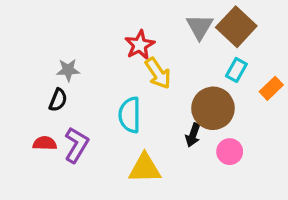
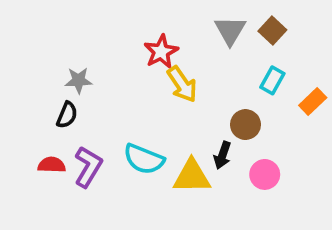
brown square: (236, 27) -> (272, 30), size x0.6
brown circle: (213, 108) -> (246, 125), size x0.6
cyan semicircle: (130, 115) -> (144, 159), moved, turned -68
yellow triangle: (145, 168) -> (192, 176), moved

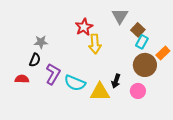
brown square: (272, 30) -> (138, 30), moved
yellow arrow: (182, 84) -> (95, 44), turned 30
brown circle: (246, 125) -> (145, 65), moved, size x1.5
red semicircle: (52, 165) -> (22, 79), moved
purple L-shape: (88, 167) -> (53, 74), moved

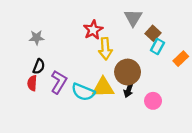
gray star: (41, 42) -> (37, 38), moved
brown circle: (145, 65) -> (128, 72), moved
red semicircle: (22, 79) -> (32, 83), moved, turned -88
yellow triangle: (100, 92) -> (103, 88), moved

